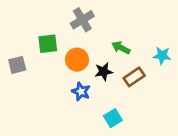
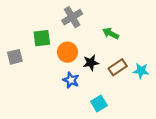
green arrow: (121, 48) -> (111, 33), moved
cyan star: (162, 56) -> (141, 71), moved

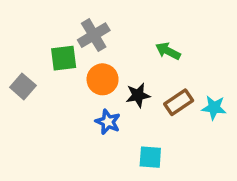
gray cross: (72, 17) -> (94, 35), moved
gray square: (15, 57) -> (23, 86), turned -35
cyan square: (99, 103) -> (150, 157), turned 35

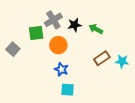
black star: (138, 95) -> (75, 25), moved
cyan square: (150, 157) -> (67, 90), moved

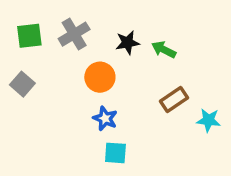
gray cross: (53, 20) -> (74, 34), moved
green square: (36, 33) -> (29, 36), moved
cyan star: (122, 61) -> (208, 120), moved

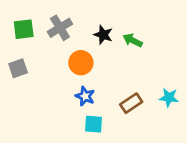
black star: (128, 43) -> (103, 35), turned 30
gray square: (22, 84) -> (18, 68), turned 30
brown rectangle: (174, 100) -> (131, 103), moved

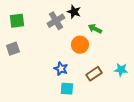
gray cross: (60, 28) -> (56, 21), moved
black star: (103, 35) -> (74, 12), moved
orange circle: (81, 63) -> (80, 45), moved

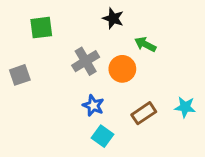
green square: (17, 21) -> (41, 28), moved
gray cross: (56, 21) -> (86, 61), moved
cyan square: (67, 89) -> (102, 136), turned 32

